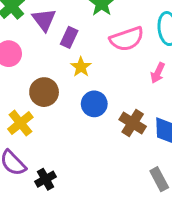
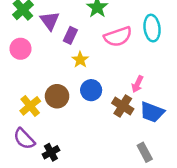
pink arrow: (158, 73) -> (137, 84), moved
brown circle: (44, 92) -> (57, 96), moved

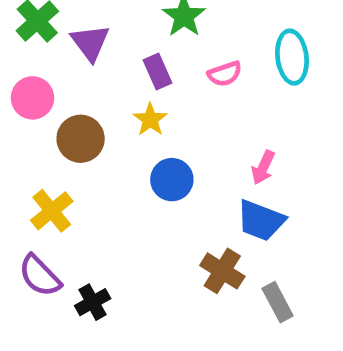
purple rectangle: (70, 35) -> (157, 71), moved, turned -49
pink semicircle: (118, 37) -> (225, 74), size x0.6
brown circle: (57, 96) -> (81, 139), moved
brown cross: (123, 106) -> (222, 271), moved
blue trapezoid: (152, 112) -> (261, 220), moved

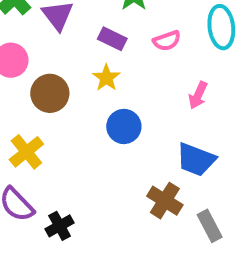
purple rectangle: (157, 71) -> (112, 39), turned -40
pink arrow: (263, 168) -> (198, 95), moved

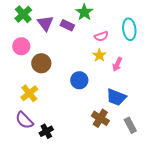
purple rectangle: (112, 39) -> (67, 25), moved
yellow star: (106, 78) -> (99, 55), moved
gray rectangle: (210, 226) -> (130, 125), moved

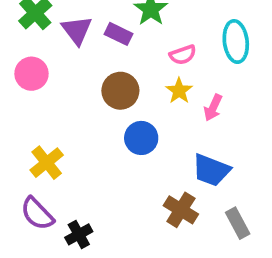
brown circle: (41, 63) -> (120, 91), moved

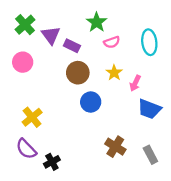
purple rectangle: (119, 34) -> (72, 46), moved
pink semicircle: (183, 55) -> (112, 42), moved
blue trapezoid: (211, 170) -> (149, 109), moved

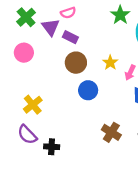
green star: (97, 22) -> (120, 15), moved
pink semicircle: (112, 42) -> (68, 13), moved
black cross: (52, 162) -> (52, 147), turned 32

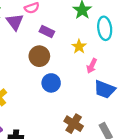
purple rectangle: (70, 37) -> (47, 32), moved
yellow star: (110, 63) -> (79, 47), moved

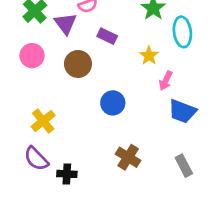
brown circle: (39, 56) -> (78, 64), moved
brown cross: (74, 124) -> (128, 157), moved

